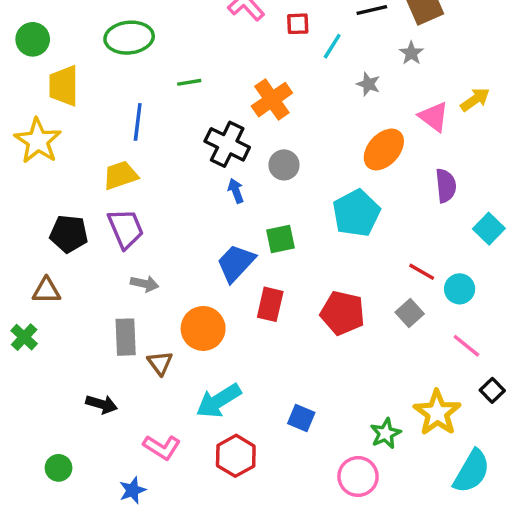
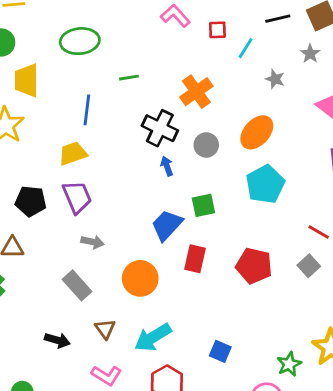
orange ellipse: (384, 149) -> (257, 132), moved
gray rectangle: (126, 337) -> (77, 285), turned -40
brown triangle: (160, 363) -> (105, 329), moved

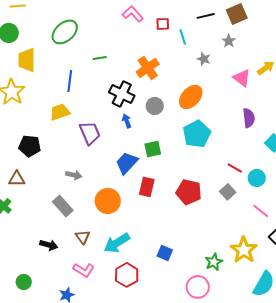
green ellipse: (80, 41) -> (65, 32), turned -36
cyan line: (246, 48) -> (183, 37), turned -49
purple trapezoid: (77, 197) -> (90, 133), moved

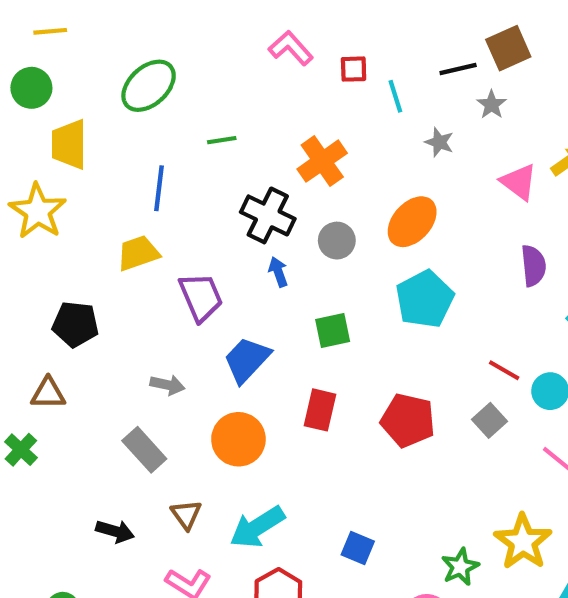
black line: (206, 16) -> (458, 69), moved
blue trapezoid: (127, 163) -> (247, 360), moved

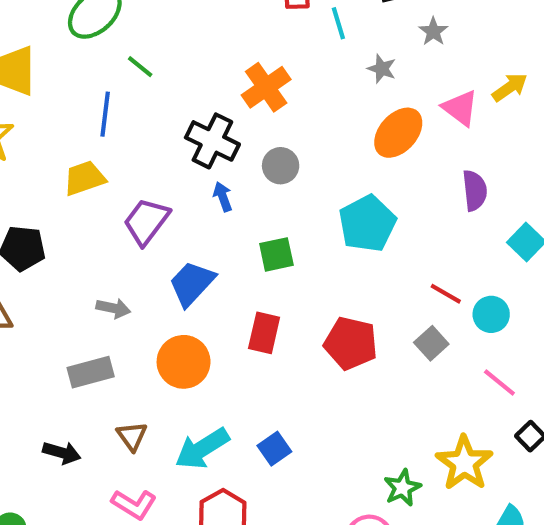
green line: (222, 140) -> (140, 67), moved, turned 48
orange ellipse: (412, 222) -> (398, 133), moved
purple trapezoid: (201, 297) -> (146, 221), turned -120
gray rectangle: (144, 450) -> (91, 372), turned -63
blue square: (358, 548) -> (274, 449), moved, turned 32

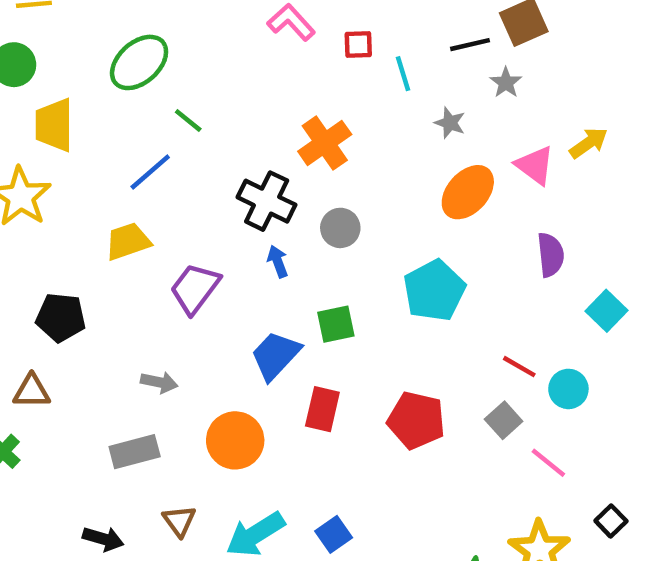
blue line: (105, 114) -> (150, 172), turned 42
blue trapezoid: (192, 283) -> (275, 355), moved
pink line: (499, 382) -> (548, 463), moved

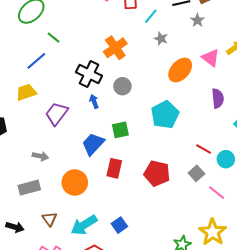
cyan line: (403, 74) -> (151, 16), turned 56
gray star: (450, 123) -> (161, 39), moved

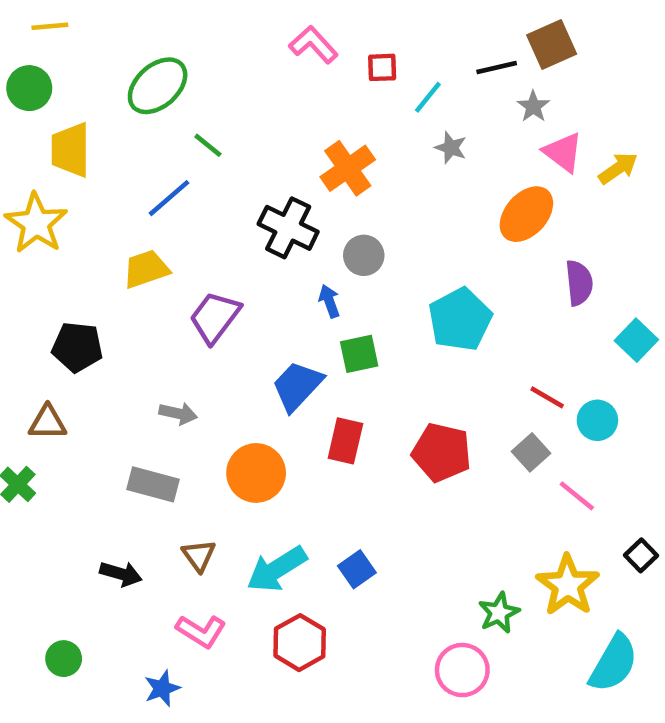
pink triangle: (211, 58) -> (563, 152), moved
orange ellipse: (180, 70) -> (526, 214), moved
blue arrow: (94, 101) -> (329, 301), moved
gray rectangle: (29, 188) -> (153, 484), turned 30

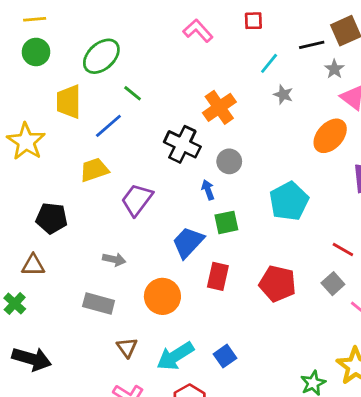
red square: (382, 67) -> (253, 21), moved
green circle: (29, 88) -> (36, 52), moved
yellow trapezoid: (70, 150) -> (69, 102), moved
black arrow: (121, 574) -> (32, 359), moved, size x1.5

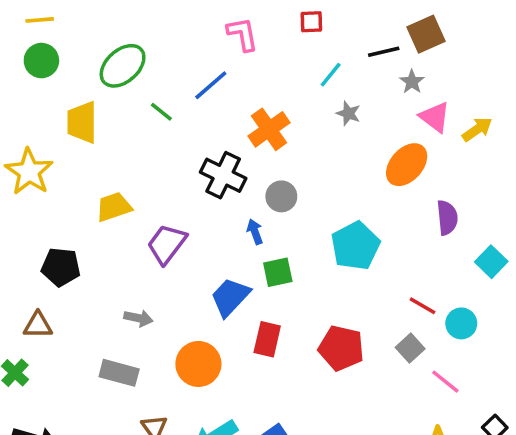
pink L-shape: (198, 31) -> (243, 34), turned 32
blue line: (108, 126) -> (211, 85), moved

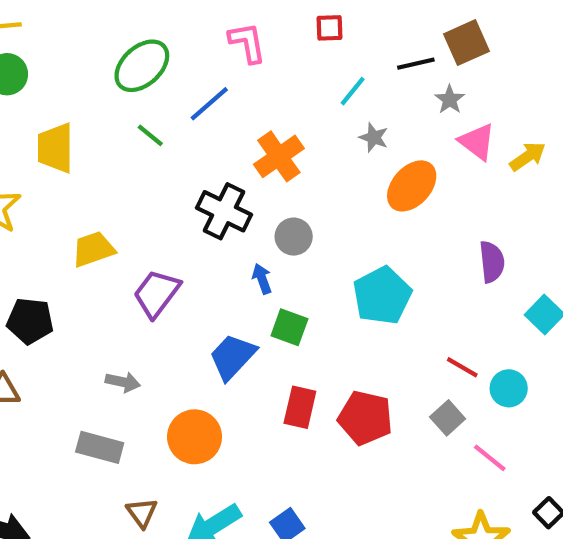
green ellipse: (123, 66) -> (142, 66), moved
orange ellipse: (407, 165) -> (412, 186), moved
green square: (278, 272) -> (289, 327), turned 32
red rectangle: (267, 339) -> (300, 407), moved

